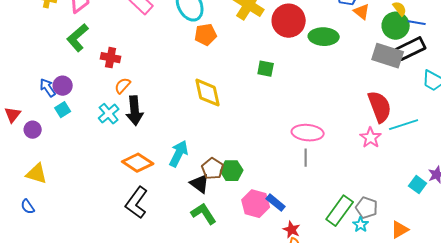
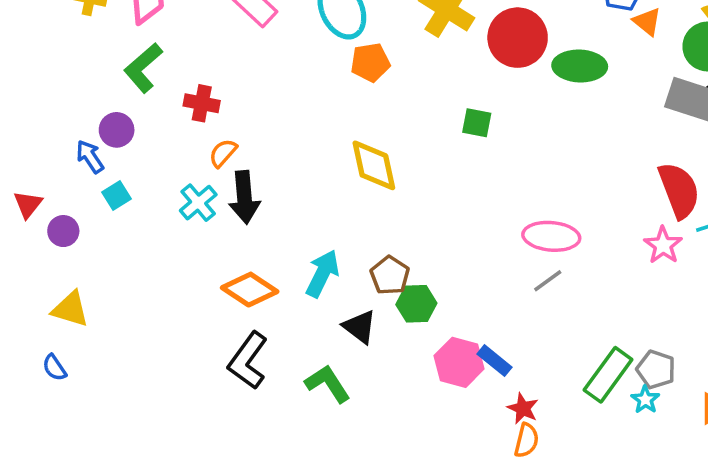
purple circle: (63, 86) -> (117, 130), moved
gray line: (306, 158) -> (548, 281), turned 54
brown pentagon: (213, 169) -> (390, 275), moved
green L-shape: (204, 214) -> (328, 384), moved

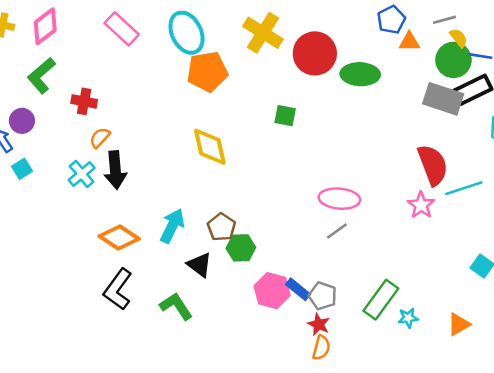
orange triangle: (647, 22) -> (409, 42), turned -40
orange pentagon: (370, 62) -> (207, 72), size x1.4
gray pentagon: (656, 369) -> (323, 296), moved
cyan star: (645, 400) -> (408, 318), turned 30

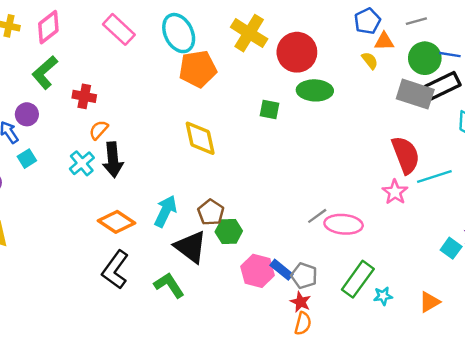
yellow semicircle: (459, 38) -> (370, 61), moved
green ellipse: (360, 74) -> (315, 90), moved
pink ellipse: (339, 199) -> (344, 224), moved
black triangle: (199, 265) -> (191, 247), size x1.4

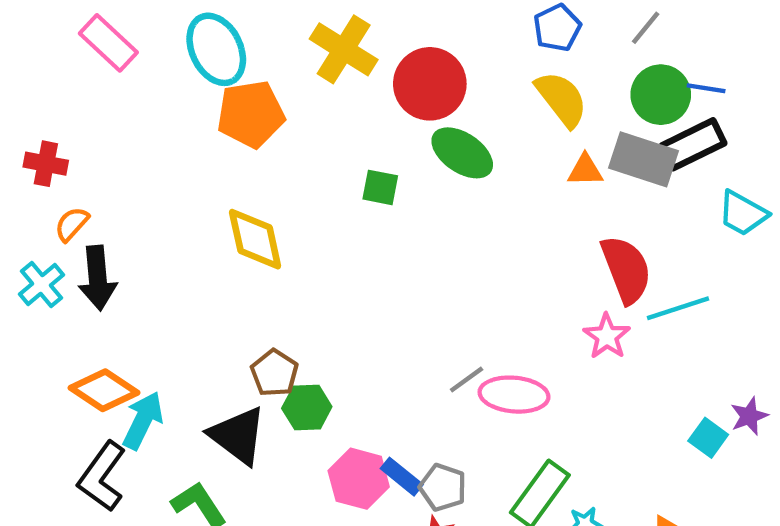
gray line: (416, 21) -> (646, 28), turned -36
orange triangle: (384, 41) -> (585, 170), moved
yellow semicircle: (370, 61) -> (561, 99), size x1.8
green ellipse: (315, 90) -> (462, 153), turned 32
cyan arrow: (165, 211) -> (143, 420), moved

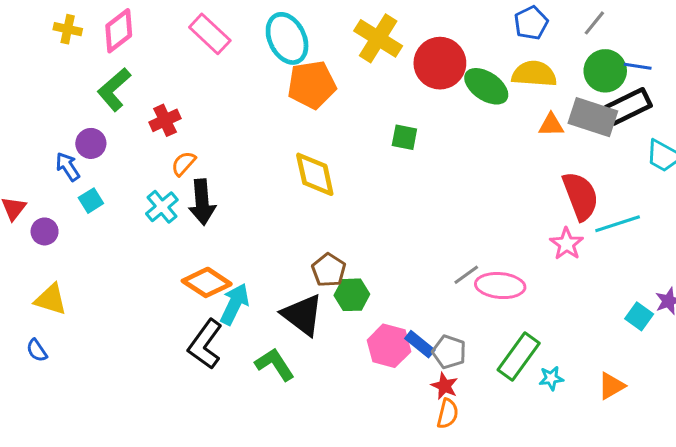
yellow semicircle: (561, 99) -> (534, 74), turned -48
green ellipse: (462, 153) -> (486, 86), moved
red cross: (46, 164) -> (165, 120), turned -36

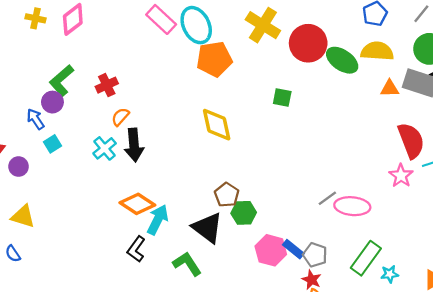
pink rectangle: (210, 34) -> (161, 19), moved
green L-shape: (114, 89) -> (62, 81), moved
black L-shape: (205, 344) -> (136, 249), size x0.7

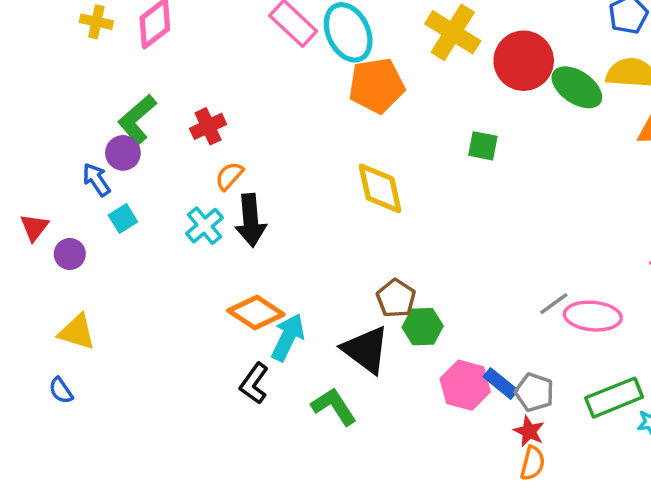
green rectangle: (366, 258) -> (614, 398), turned 32

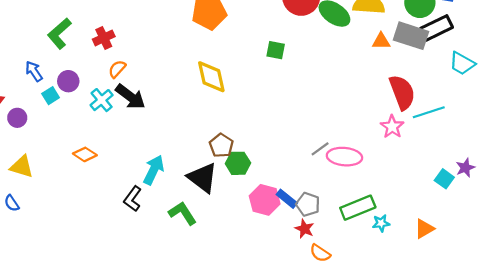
purple circle: (123, 153) -> (68, 81), moved
black arrow: (251, 220) -> (130, 97), turned -48
orange diamond: (256, 312) -> (85, 154), moved, size x0.7
orange semicircle: (533, 463) -> (320, 253), moved, turned 110

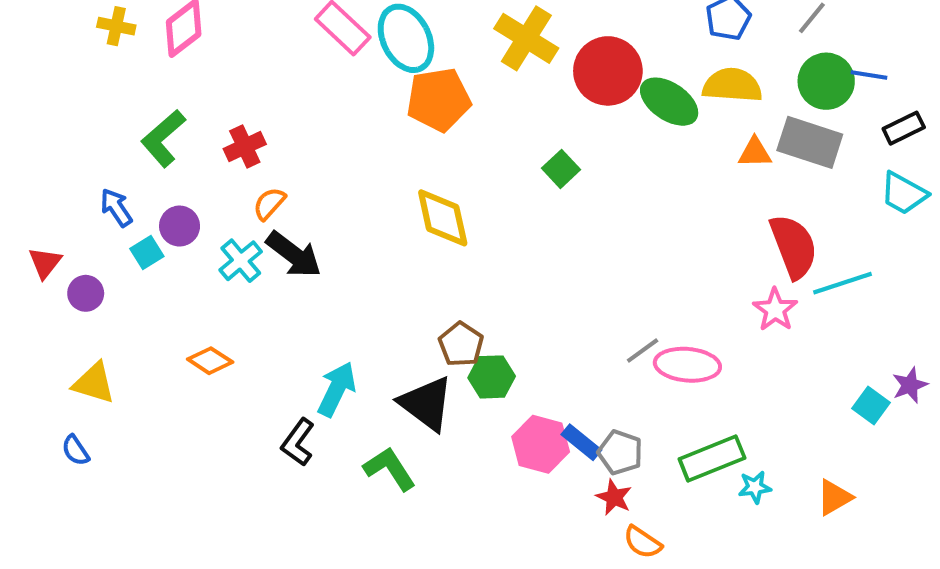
black rectangle: (437, 28) -> (904, 128), moved, size x0.7
green square: (276, 50) -> (561, 169), turned 36

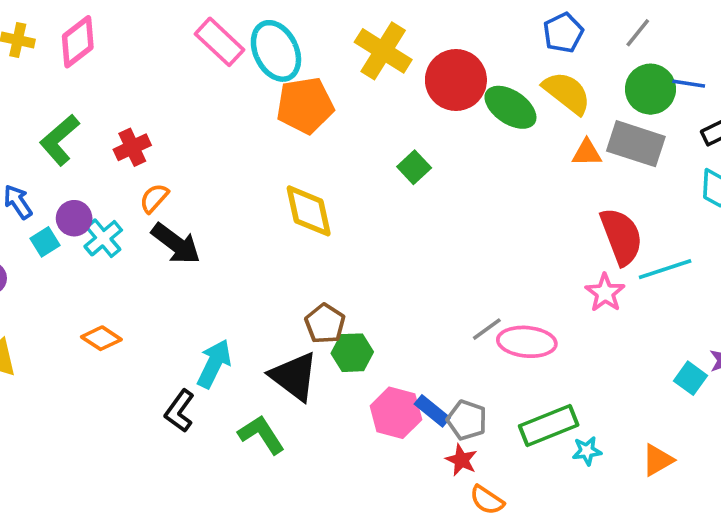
yellow semicircle: (732, 85) -> (567, 93), turned 34
cyan cross: (241, 261) -> (103, 238), moved

